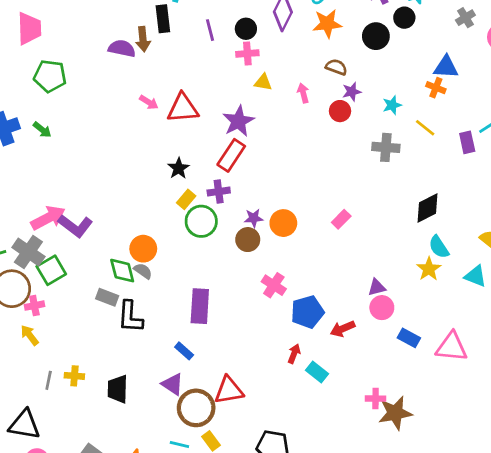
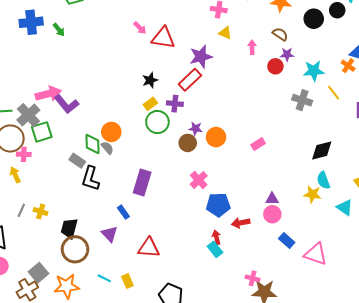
cyan star: (392, 105) -> (314, 71), size x1.5
yellow star: (429, 269) -> (313, 194), turned 30
red arrow: (294, 354) -> (216, 237), moved, turned -48
brown circle: (196, 408) -> (75, 249), moved

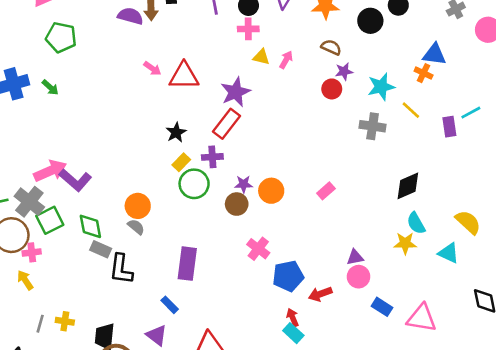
pink arrow: (252, 47) -> (286, 60), moved, turned 40
green diamond: (92, 144) -> (90, 226), moved

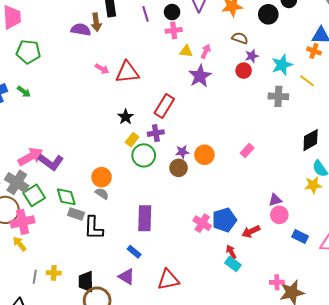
purple star: (235, 92) -> (200, 76), moved
pink cross: (258, 249) -> (202, 223), moved
pink cross: (32, 252) -> (23, 222), size x1.6

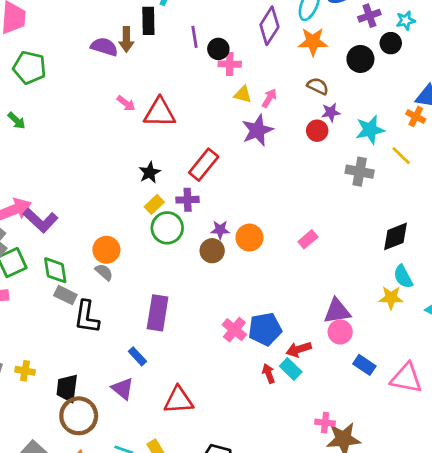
black circle: (172, 12) -> (218, 49), moved
purple triangle: (275, 200) -> (337, 311), size x1.5
cyan rectangle: (233, 264) -> (291, 369), moved

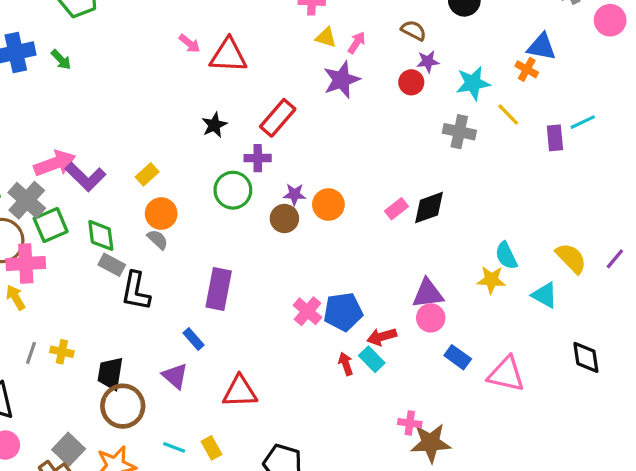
yellow rectangle: (154, 204) -> (147, 174), moved
black diamond: (396, 236) -> (429, 208), moved

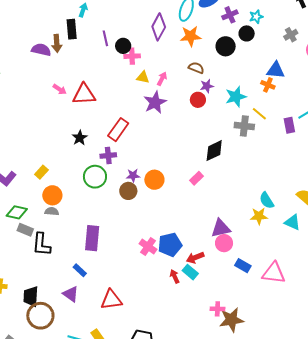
gray cross: (459, 132) -> (244, 126), moved
black diamond: (429, 208) -> (214, 151), moved
green diamond: (101, 235) -> (17, 212), turned -65
gray semicircle: (158, 239) -> (52, 211), turned -32

